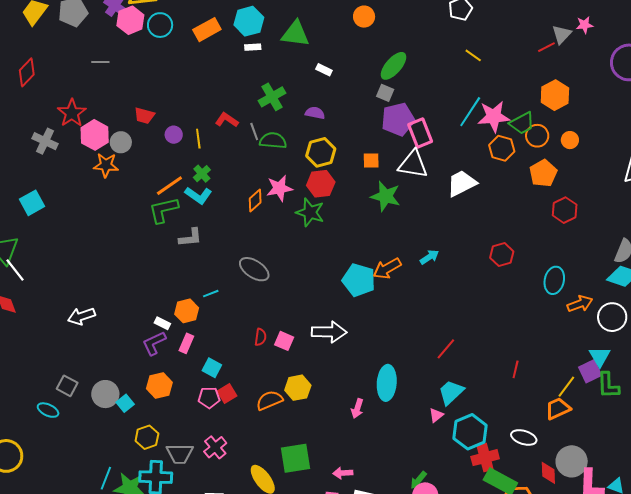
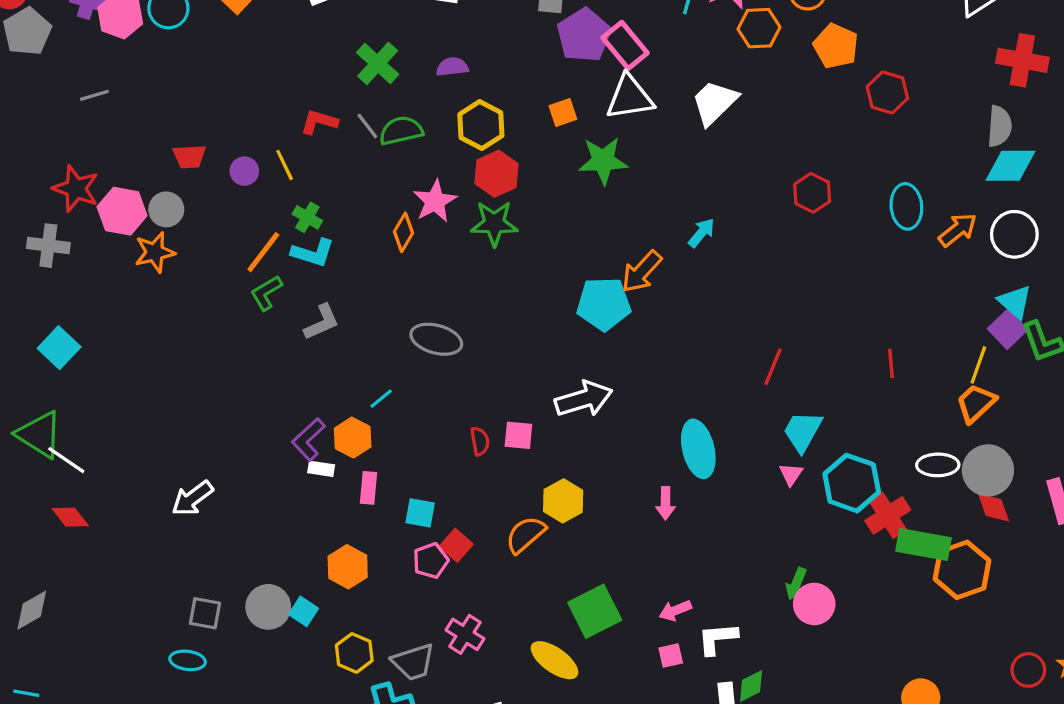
green L-shape: (164, 210) -> (266, 293), size x0.7
purple L-shape: (154, 343) -> (308, 439), moved
gray circle: (572, 461) -> (988, 470), moved

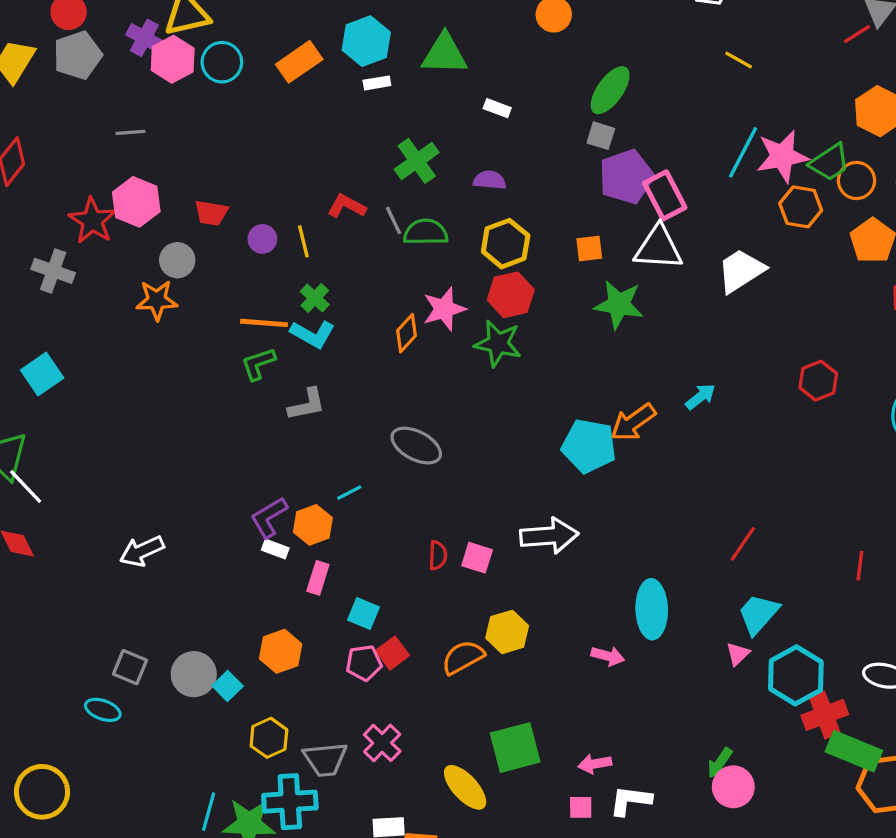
pink hexagon: (122, 211) -> (136, 202), moved
orange line: (263, 252) -> (264, 323), turned 45
pink arrow: (665, 503) -> (608, 656), turned -88

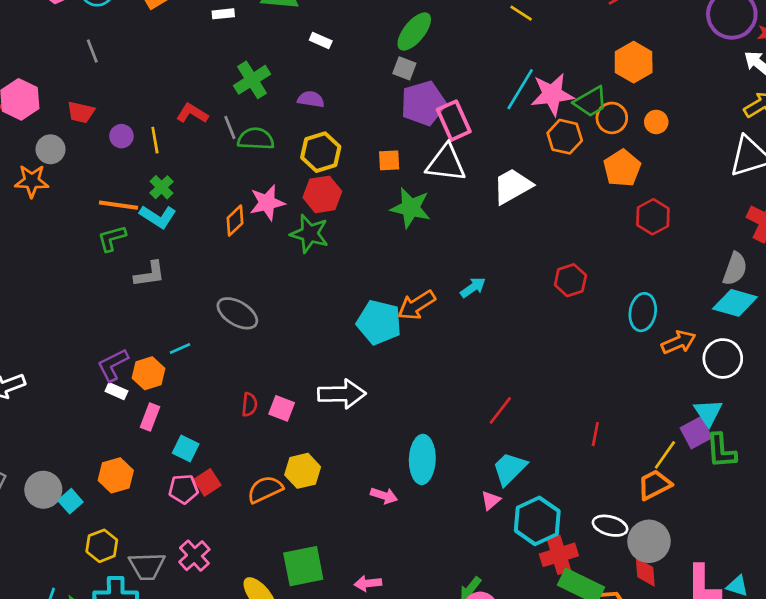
gray line: (131, 132) -> (92, 51), moved, turned 70

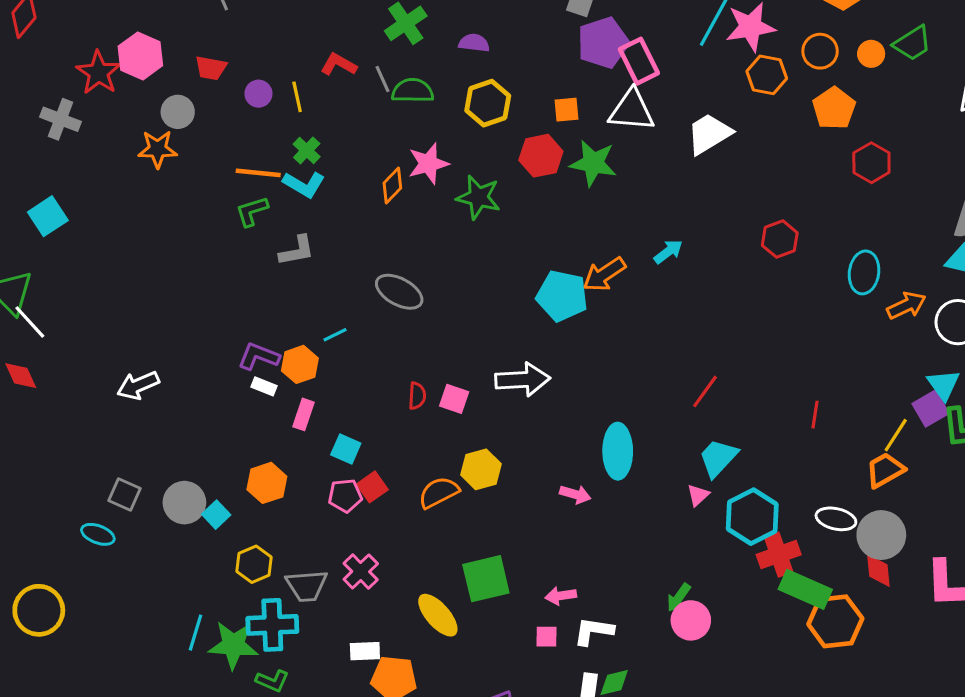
green trapezoid: (591, 102) -> (912, 43), moved
red hexagon: (322, 194) -> (541, 156), moved
purple L-shape: (113, 365) -> (259, 356), turned 51

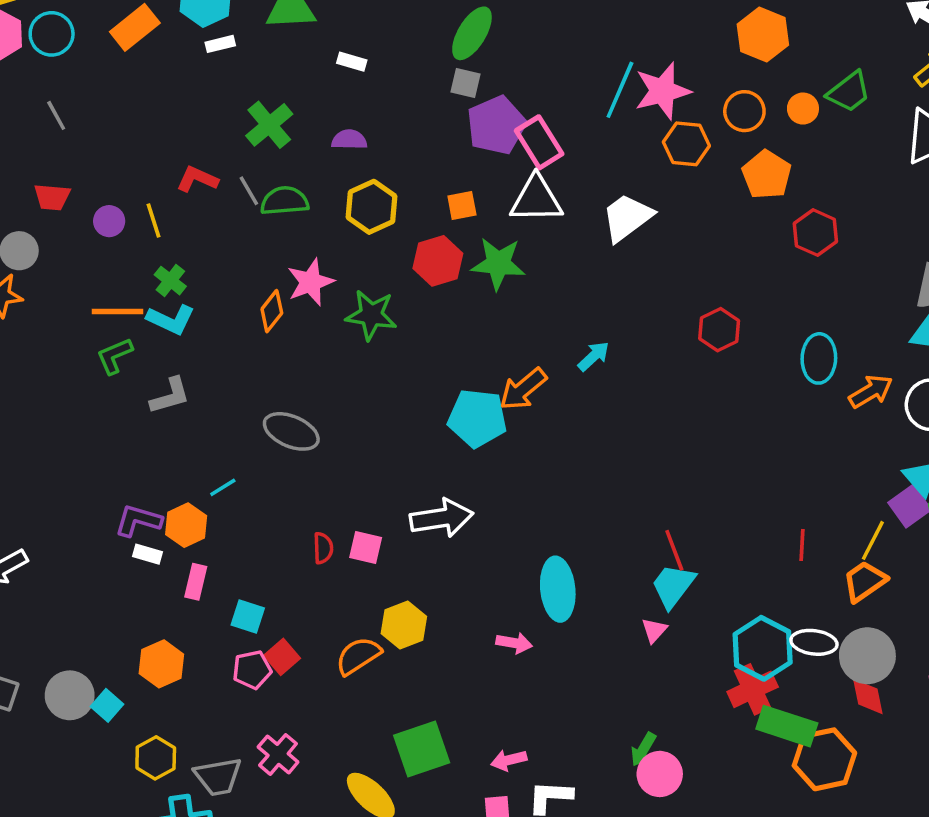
red line: (705, 391) -> (674, 550), moved, turned -51
red line: (815, 415) -> (802, 545), moved
cyan hexagon: (752, 517) -> (763, 648), moved

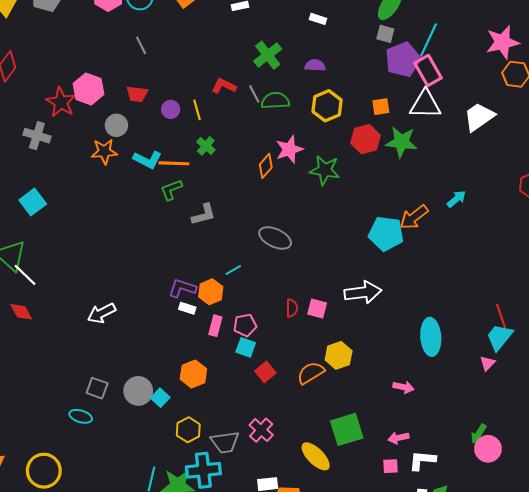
cyan line: (620, 90) -> (429, 40), moved
cyan L-shape: (171, 320) -> (148, 160), moved
pink arrow: (514, 643) -> (403, 387), moved
pink pentagon: (252, 670) -> (245, 325), moved

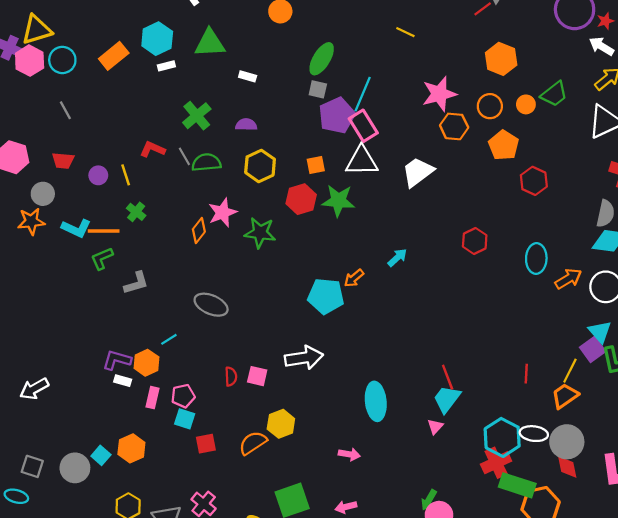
orange arrow: (414, 217) -> (354, 278), size x0.7
red square: (265, 372) -> (206, 444), turned 30
cyan square: (160, 398) -> (101, 455), moved

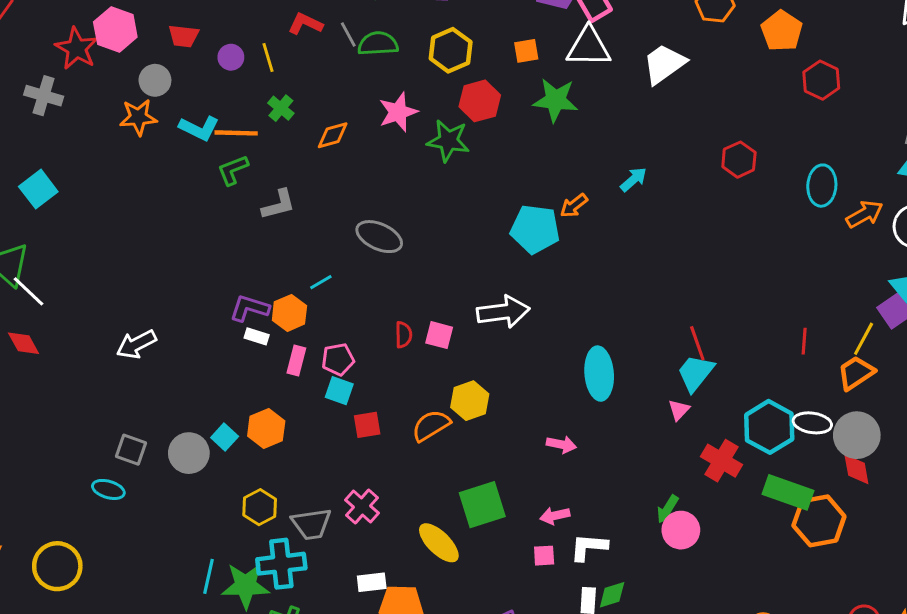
red hexagon: (301, 199) -> (480, 101), moved
orange diamond: (199, 230) -> (333, 135), moved, turned 35
red cross: (496, 463) -> (722, 461), moved, turned -36

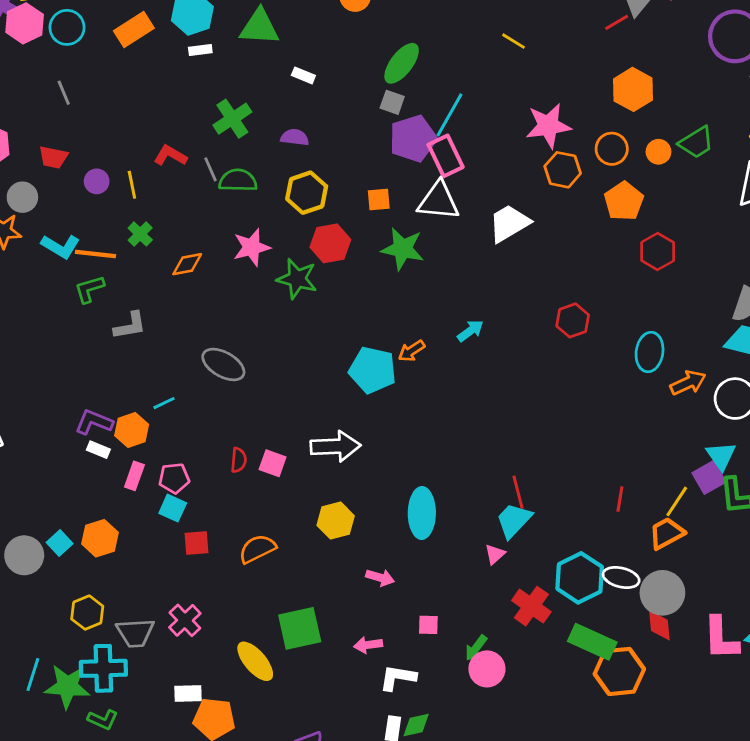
yellow hexagon: (470, 401) -> (336, 521), moved
pink square: (544, 556) -> (428, 625), moved

